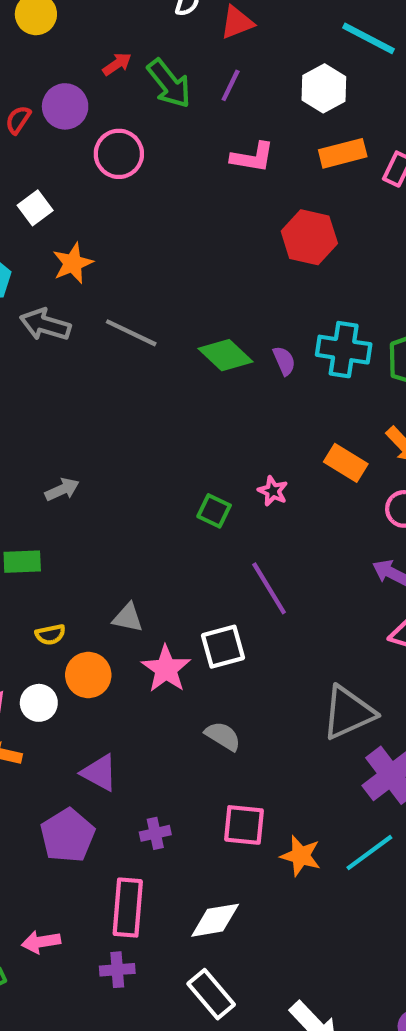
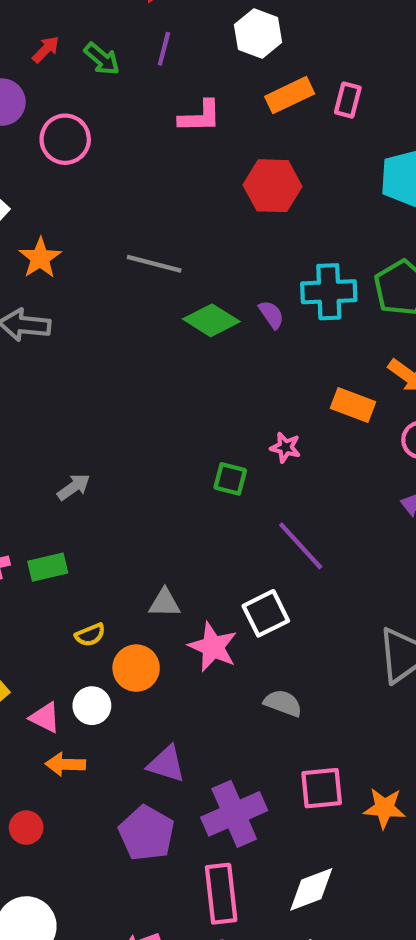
green arrow: (169, 84) -> (102, 59), size x0.7
gray line: (131, 333) -> (154, 264), moved
purple cross: (155, 833) -> (234, 814), size x2.0

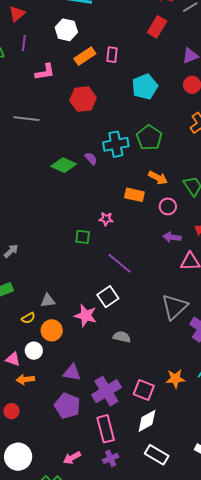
gray line: (154, 264) -> (26, 119), moved
gray triangle: (165, 603) -> (48, 301), moved
pink square: (322, 788) -> (144, 390), moved, turned 35

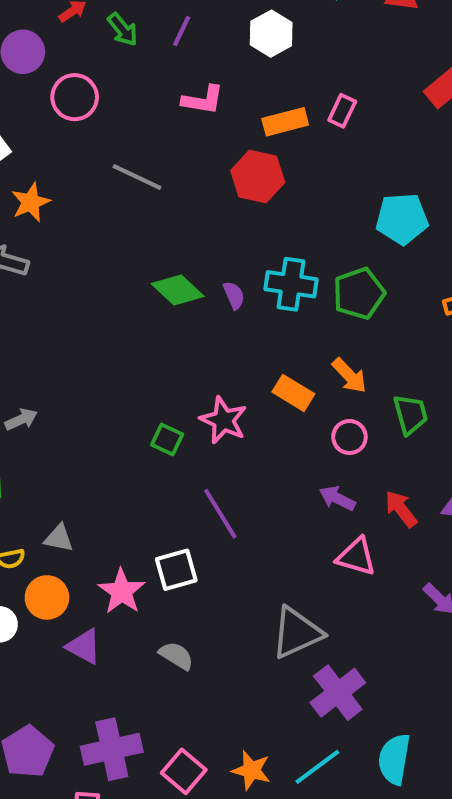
orange rectangle: (85, 56) -> (285, 122), moved
cyan pentagon: (145, 87) -> (402, 219), moved
pink star: (106, 219) -> (223, 420), size x1.6
purple triangle: (72, 373) -> (84, 646), moved

